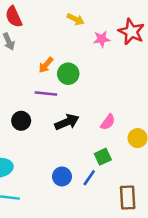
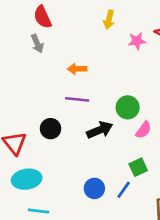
yellow arrow: (76, 19) -> (109, 20), turned 77
orange arrow: (46, 65) -> (77, 69), turned 49
green circle: (68, 74) -> (128, 107), moved

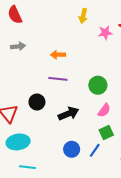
red semicircle: (43, 17) -> (15, 15), moved
gray arrow: (37, 44) -> (18, 46), moved, turned -72
black arrow: (100, 130) -> (68, 114), moved
pink semicircle: (144, 130) -> (104, 110), moved

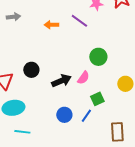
purple line: (58, 79) -> (79, 21), moved, turned 30
green circle: (98, 85) -> (98, 57), moved
pink semicircle: (104, 110) -> (83, 78), moved

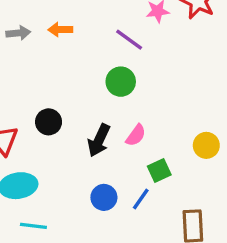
orange arrow: (51, 25) -> (60, 30), moved
green circle: (98, 57) -> (121, 82), moved
black arrow: (61, 81) -> (99, 140), turned 138

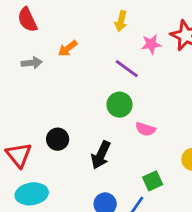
orange arrow: (60, 30) -> (68, 48), moved, turned -36
pink semicircle: (136, 135) -> (145, 129), moved, turned 72

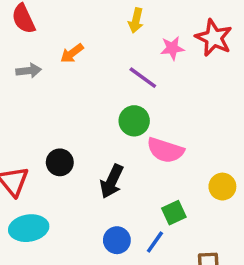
pink semicircle: (145, 129) -> (165, 150), size x1.5

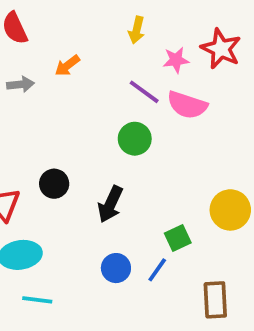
pink semicircle: (165, 150) -> (187, 105), moved
yellow circle: (222, 187) -> (230, 210), size x1.4

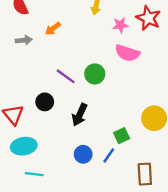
purple line: (144, 92) -> (66, 76), moved

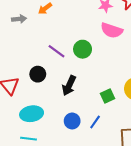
green square: (122, 136) -> (108, 96), moved
cyan ellipse: (24, 146) -> (32, 114), moved

